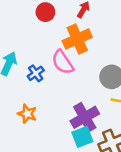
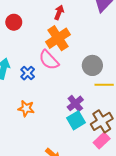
red circle: (45, 12) -> (14, 22), moved
purple cross: (85, 117) -> (75, 103), size x0.7

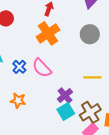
pink semicircle: (49, 60) -> (42, 68), moved
gray circle: (92, 65) -> (90, 34), moved

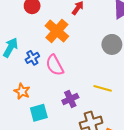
orange cross: (48, 33) -> (57, 31), moved, turned -30
cyan square: (66, 112) -> (39, 113), moved

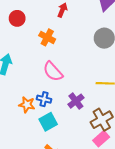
orange cross: (57, 31) -> (47, 37), size x0.7
blue cross: (32, 58) -> (44, 99), moved, turned -32

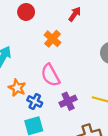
purple cross: (76, 101) -> (68, 101), moved
orange star: (27, 105) -> (17, 88), moved

